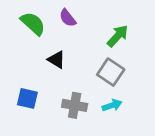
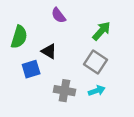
green semicircle: (33, 23) -> (19, 37), moved, turned 65
blue square: (27, 98) -> (31, 69), moved, turned -30

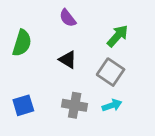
black triangle: (49, 51) -> (68, 60), moved
blue square: (31, 69) -> (23, 105), moved

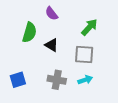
green semicircle: (22, 43) -> (29, 32), moved
gray square: (111, 72) -> (84, 55), turned -30

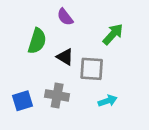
gray square: (84, 55) -> (92, 69), moved
gray cross: (57, 80) -> (57, 95), moved

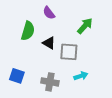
gray cross: (57, 95) -> (50, 82), moved
blue square: (22, 101) -> (17, 76), turned 35

